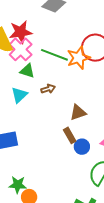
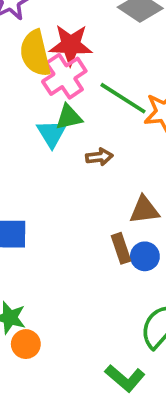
green triangle: (27, 71) -> (69, 117), turned -42
cyan triangle: (19, 95) -> (52, 133), moved, turned -30
blue circle: (82, 147) -> (145, 256), moved

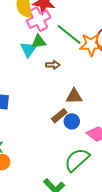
brown rectangle: (121, 248) -> (59, 116), turned 63

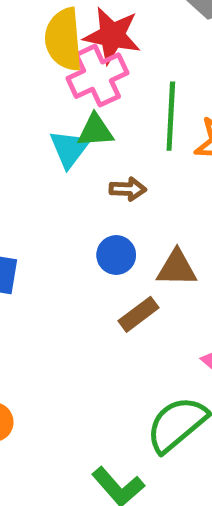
green line: (69, 34) -> (171, 116), turned 52
blue circle: (72, 121) -> (116, 255), moved

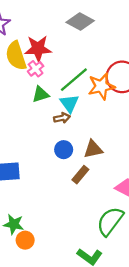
pink cross: (97, 76) -> (36, 69), size x0.6
green line: (171, 116) -> (74, 80), turned 60
cyan triangle: (69, 149) -> (69, 103), moved

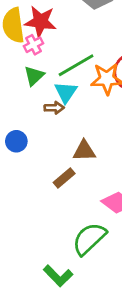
green triangle: (41, 94) -> (34, 76), turned -36
blue circle: (64, 150) -> (16, 141), moved

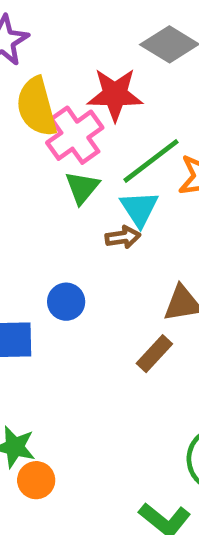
red star: (40, 22) -> (115, 95), moved
pink cross: (33, 45) -> (75, 135), size x1.6

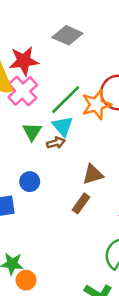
red star: (115, 95) -> (24, 61), moved
green triangle: (82, 187) -> (32, 132), moved

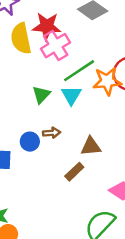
pink cross: (23, 91) -> (56, 46), moved
brown arrow: (56, 143) -> (52, 133), moved

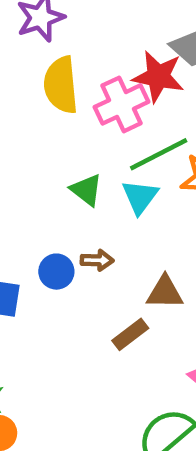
red star: (47, 26) -> (158, 76), moved
green triangle: (41, 95) -> (86, 190), turned -42

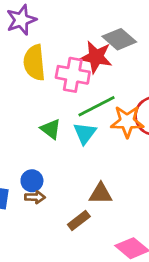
pink cross: (121, 104) -> (73, 75), turned 36
brown arrow: (97, 260) -> (35, 197), moved

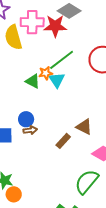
pink cross: (73, 75) -> (32, 22), moved
orange star: (127, 122) -> (46, 73), moved, size x0.6
brown triangle: (101, 194) -> (84, 127), moved, turned 36

